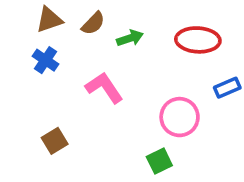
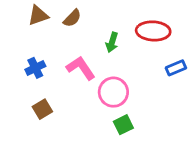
green arrow: (130, 38) -> (112, 42), moved, turned 126
blue cross: (45, 60) -> (35, 68), moved, turned 30
pink circle: (180, 117) -> (113, 92), moved

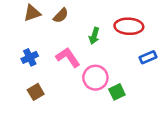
green square: (123, 125) -> (117, 92), moved

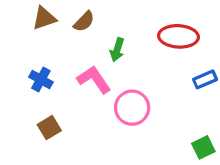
green arrow: (94, 36) -> (117, 50), moved
blue cross: (30, 57) -> (41, 79), turned -35
green square: (117, 92) -> (203, 147), moved

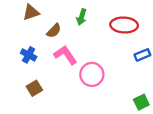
brown semicircle: (84, 21) -> (54, 31), moved
green arrow: (117, 50) -> (81, 17), moved

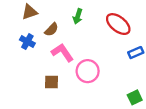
red ellipse: (124, 25) -> (118, 24), turned 35
blue cross: (29, 55) -> (27, 42), moved
brown square: (34, 88) -> (51, 82), moved, turned 32

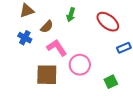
brown square: (51, 82) -> (47, 75), size x1.6
green square: (135, 97) -> (111, 82), moved

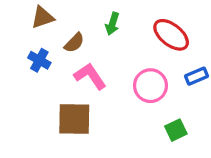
pink circle: (80, 65) -> (150, 86), moved

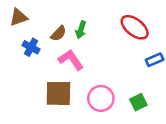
brown triangle: (43, 17) -> (19, 17), moved
green arrow: (112, 24) -> (81, 30), moved
pink circle: (150, 86) -> (101, 98), moved

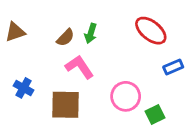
brown triangle: (19, 17) -> (15, 32), moved
blue cross: (31, 47) -> (24, 88), moved
pink circle: (101, 98) -> (126, 96), moved

